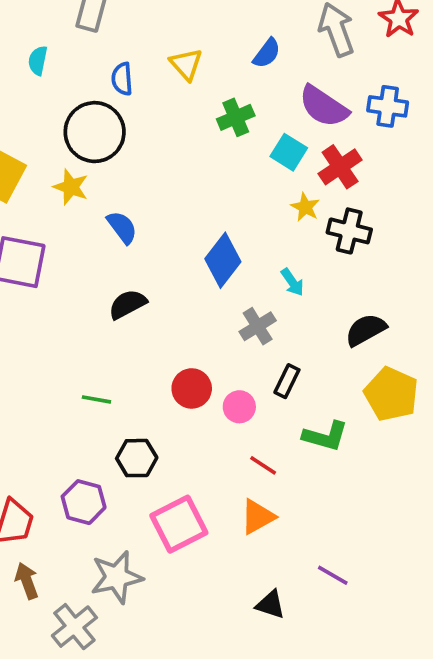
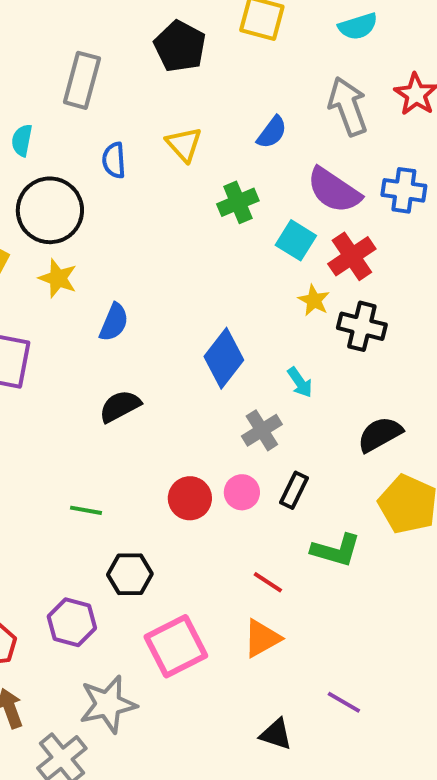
black circle: (95, 132) -> (50, 210), moved
blue semicircle: (122, 227) -> (114, 322), turned 60
pink circle: (239, 407) -> (242, 492), moved

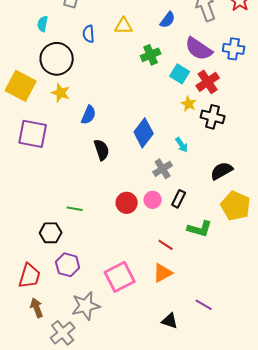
yellow triangle: (184, 144) -> (124, 26), turned -48
black semicircle: (120, 406) -> (102, 150), moved, turned 100
black hexagon: (130, 574) -> (51, 233), moved

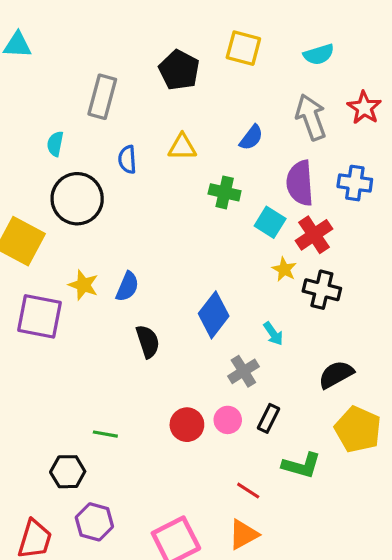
purple semicircle: (199, 49) -> (300, 183), turned 52
green cross: (151, 55) -> (225, 192), turned 36
yellow star: (61, 93) -> (83, 285), moved

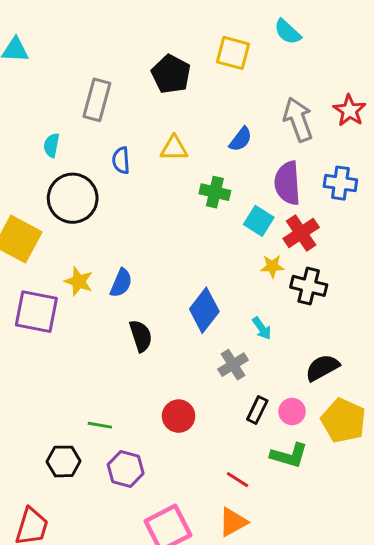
cyan semicircle: (319, 54) -> (287, 32), moved, turned 60
yellow star: (284, 269) -> (272, 266), turned -30
pink circle: (228, 420) -> (292, 412), moved
purple hexagon: (94, 522) -> (126, 469), moved

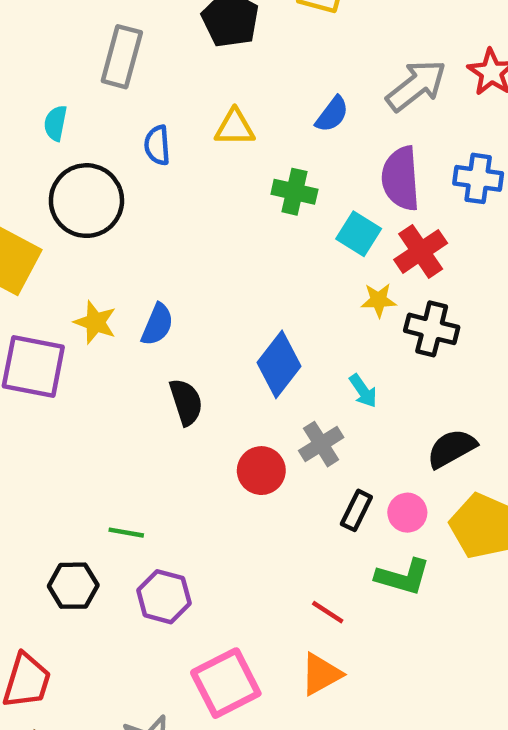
gray arrow: (298, 120) -> (416, 85), turned 72
red circle: (179, 416) -> (261, 471), moved

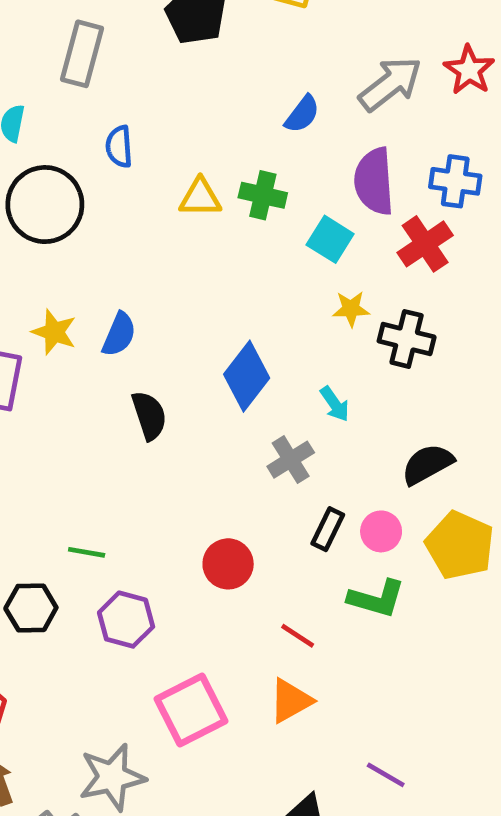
yellow triangle: (235, 128) -> (200, 198), moved
red cross: (421, 251) -> (425, 244), moved
red circle: (261, 471) -> (228, 564), moved

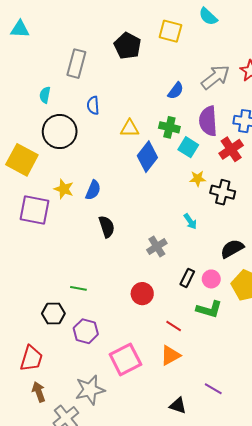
green cross: (263, 195) -> (169, 127), moved
blue diamond: (247, 376) -> (147, 157), moved
gray cross: (291, 460) -> (157, 247), moved
purple hexagon: (126, 620) -> (86, 331), moved

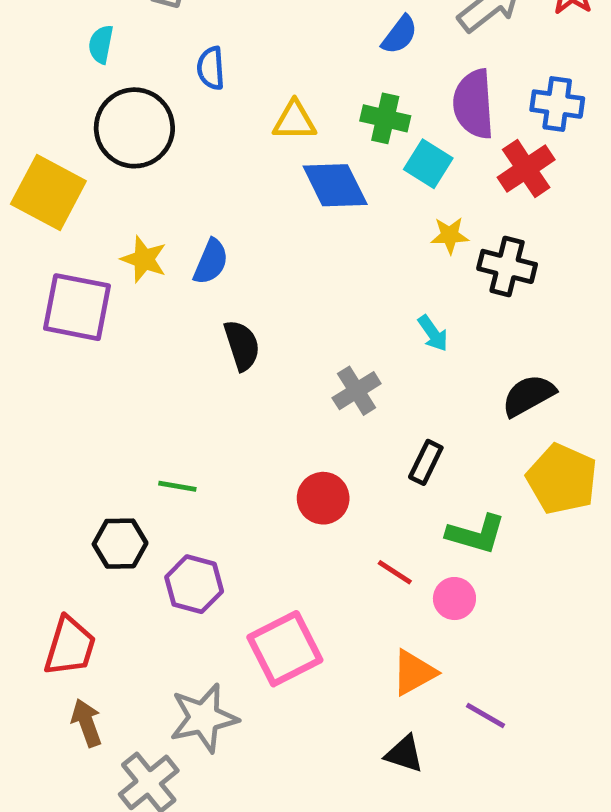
blue diamond: (147, 157) -> (335, 185), turned -64
pink circle: (211, 279) -> (454, 599), moved
orange triangle: (170, 355) -> (414, 673), moved

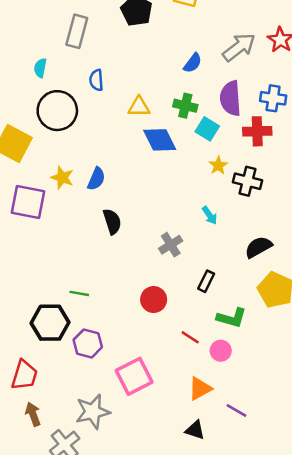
red cross: (526, 169) -> (257, 131), turned 32
yellow star: (450, 235) -> (218, 165), turned -30
black hexagon: (120, 544) -> (50, 323), size x1.4

